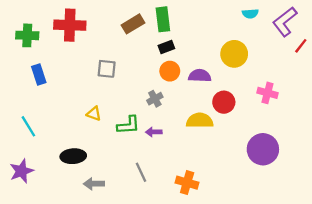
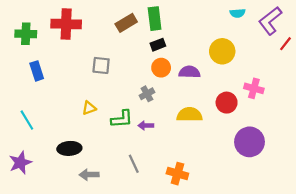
red circle: (224, 102) -> (227, 103), moved
yellow triangle: (94, 114) -> (89, 108), turned -40

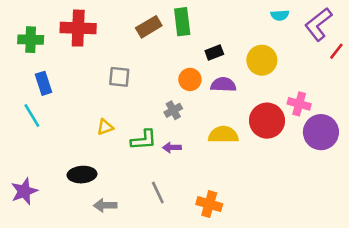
black rectangle: (158, 45) -> (214, 52), moved
red circle: (227, 103) -> (267, 121), size x1.4
cyan line: (27, 120) -> (32, 115), moved
purple circle: (250, 142) -> (321, 132), moved

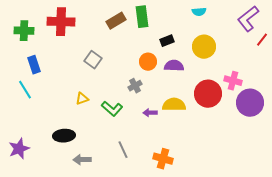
cyan semicircle: (280, 15) -> (199, 12), moved
gray square: (119, 77) -> (93, 60), turned 30
green L-shape: (144, 140) -> (112, 109), turned 45
purple arrow: (172, 148) -> (150, 113), moved

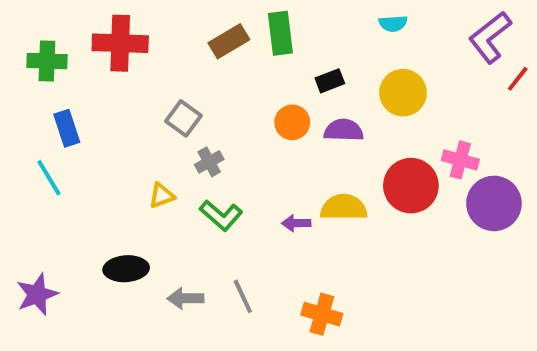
gray cross: (135, 86) -> (209, 162), moved
gray arrow: (82, 160) -> (185, 298), moved

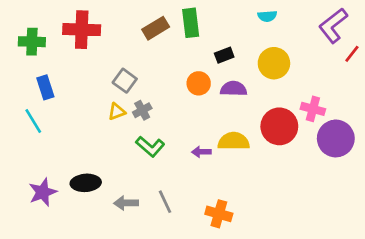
yellow triangle: (162, 196) -> (117, 112), moved
purple star: (37, 294) -> (43, 192), moved

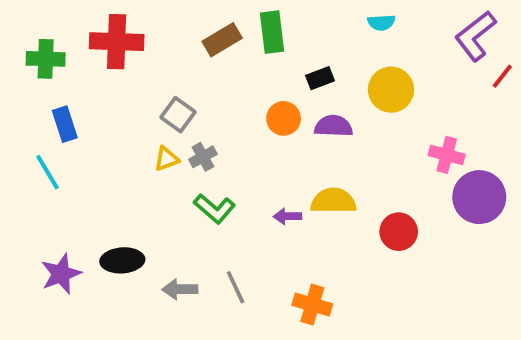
red circle: (279, 126) -> (399, 232), moved, size x0.7

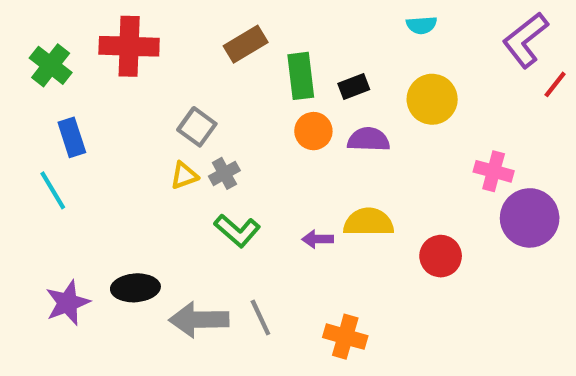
green rectangle: (272, 32) -> (301, 76), moved
green cross: (46, 59) -> (51, 65), turned 36
gray arrow: (180, 289) -> (199, 320), size x1.5

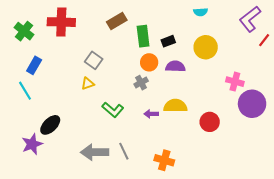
blue rectangle: (72, 137) -> (34, 65), turned 48
gray cross: (224, 173) -> (141, 83), moved
black ellipse: (135, 288) -> (50, 125), moved, turned -40

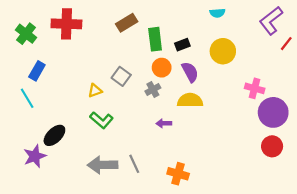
gray square: (94, 60) -> (121, 76), moved
purple semicircle: (175, 66) -> (190, 72), turned 60
yellow semicircle: (175, 106) -> (190, 100), moved
green L-shape: (113, 110) -> (101, 120), moved
red circle: (210, 122) -> (272, 146), moved

